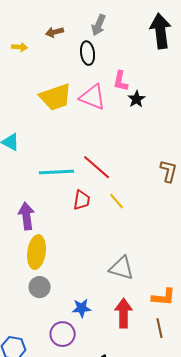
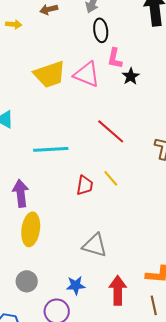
black ellipse: (88, 53) -> (101, 30), moved
red line: (97, 167) -> (111, 131), moved
red trapezoid: (82, 200) -> (85, 185), moved
gray triangle: (122, 268) -> (95, 245), moved
gray circle: (40, 287) -> (27, 281), moved

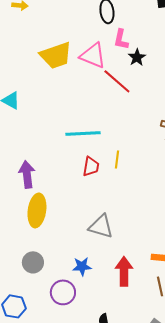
red line: (111, 131) -> (117, 81), moved
cyan line: (51, 149) -> (83, 133), moved
yellow line: (111, 178) -> (117, 159), turned 48

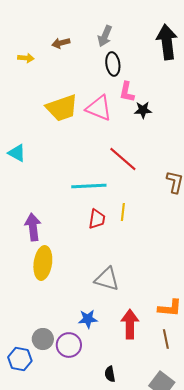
black star: (137, 57) -> (143, 110), turned 30
red line: (117, 81) -> (123, 159), moved
gray circle: (33, 262) -> (43, 339), moved

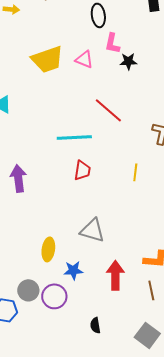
pink triangle: (99, 108) -> (84, 59), size x0.7
yellow line: (123, 212) -> (135, 172), moved
yellow ellipse: (43, 263) -> (48, 249), moved, size x0.7

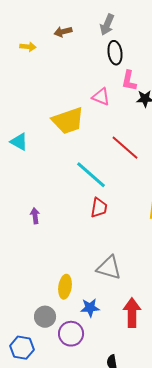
yellow trapezoid: (47, 59) -> (68, 121), moved
cyan line: (74, 137) -> (91, 175), turned 44
purple arrow: (18, 178) -> (35, 216), size x0.6
gray circle: (28, 290) -> (45, 317), moved

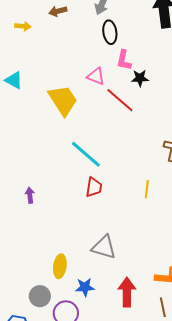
yellow trapezoid: (68, 121) -> (63, 100), turned -104
cyan triangle: (19, 142) -> (14, 80), moved
red line: (125, 148) -> (120, 100), moved

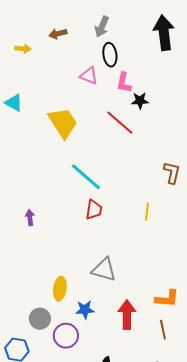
pink triangle: (96, 76) -> (89, 76), moved

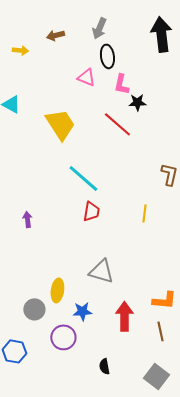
gray circle: (40, 319) -> (34, 309), moved

